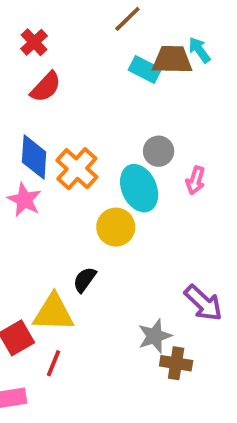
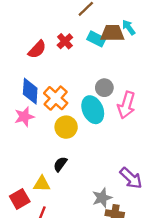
red cross: (34, 42) -> (65, 41), moved
pink arrow: (196, 180) -> (126, 105), size x1.6
pink star: (24, 200) -> (24, 117), turned 30
yellow circle: (116, 227) -> (66, 127), moved
yellow triangle: (54, 313) -> (42, 184), size x0.7

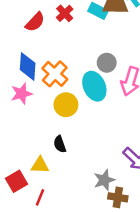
black semicircle: (60, 164) -> (60, 144), turned -56

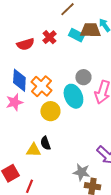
red semicircle: (35, 22) -> (25, 44), turned 30
yellow triangle: (40, 165) -> (33, 150), moved
gray star: (104, 180) -> (81, 172), turned 30

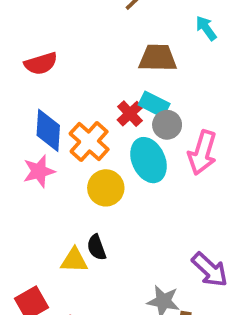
brown trapezoid: (90, 30) -> (158, 58), moved
cyan rectangle: (76, 35) -> (154, 104), moved
red cross: (49, 37) -> (130, 114), moved
red semicircle: (25, 44) -> (41, 63), moved

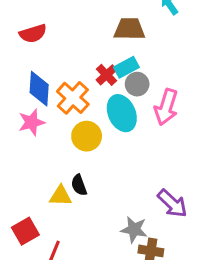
cyan rectangle: (154, 104) -> (126, 67), turned -55

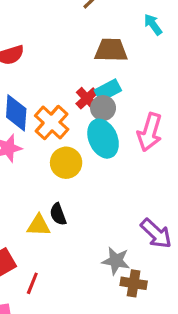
gray circle: (137, 84) -> (103, 108), moved

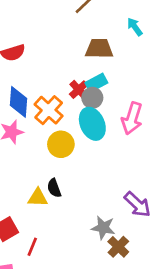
brown cross: (134, 283) -> (118, 247), turned 35

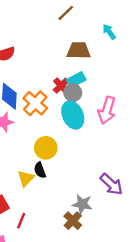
yellow circle: (61, 144) -> (46, 148), moved
yellow triangle: (38, 198) -> (26, 178), turned -48
brown cross: (118, 247) -> (73, 221), moved

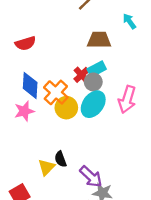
cyan ellipse: (73, 115) -> (93, 104), turned 60
yellow circle: (46, 148) -> (66, 108), moved
purple arrow: (111, 184) -> (91, 177), moved

